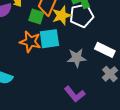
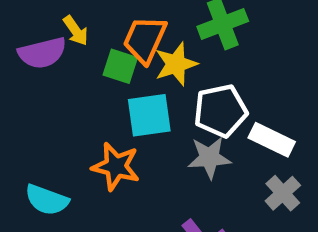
white pentagon: (82, 15) -> (220, 111), moved
orange star: (30, 42) -> (116, 166), moved

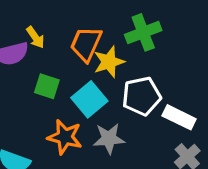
green square: (120, 66) -> (47, 86), moved
cyan square: (149, 115) -> (89, 99), turned -32
gray star: (209, 158) -> (109, 139), moved

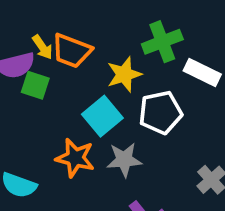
orange trapezoid: (86, 44) -> (72, 51), moved, turned -93
green square: (47, 86) -> (35, 85), moved
white rectangle: (179, 117) -> (202, 73), moved

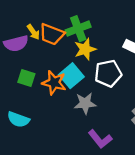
green cross: (162, 42) -> (78, 29), moved
green square: (35, 85) -> (26, 78), moved
orange star: (75, 158) -> (54, 83), moved

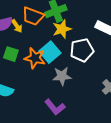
yellow arrow: (33, 32) -> (17, 26), moved
purple L-shape: (100, 139) -> (55, 107), moved

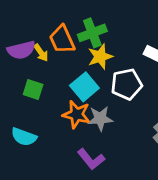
orange trapezoid: (33, 16) -> (62, 39), turned 45
orange star: (35, 58) -> (77, 114), moved

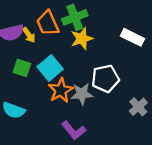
white pentagon: (127, 84) -> (105, 79), moved
cyan square: (84, 87) -> (50, 68), moved
orange star: (77, 114) -> (61, 90), turned 30

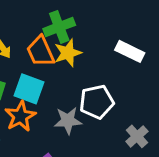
orange trapezoid: (48, 23) -> (41, 51), moved
cyan square: (50, 68) -> (29, 89), turned -30
orange star: (61, 90) -> (20, 116), moved

